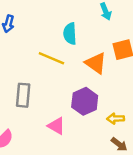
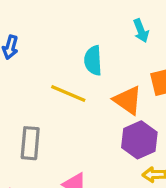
purple hexagon: (85, 101) -> (139, 140), moved

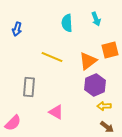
cyan semicircle: (93, 60) -> (67, 23), moved
orange triangle: (128, 100) -> (88, 61), turned 48

